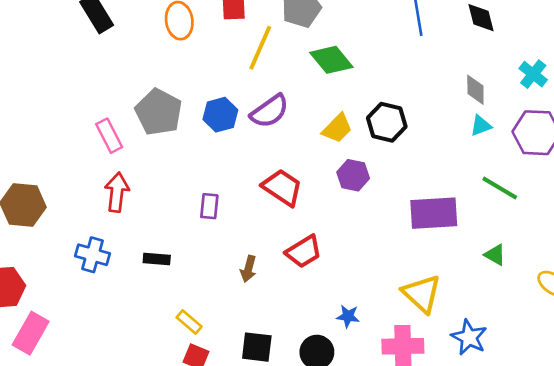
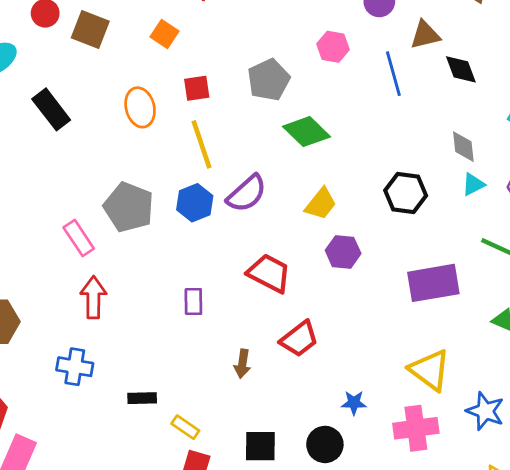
yellow line: (260, 48) -> (201, 144), moved, turned -36
black hexagon: (387, 122) -> (406, 193), moved
black rectangle: (157, 259) -> (142, 398), moved

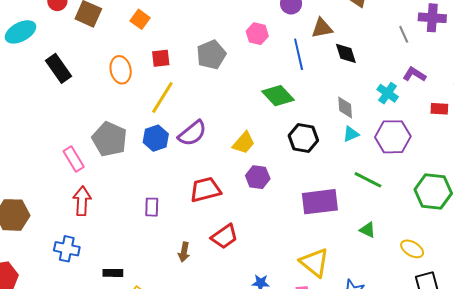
green diamond: (307, 132) -> (278, 96), moved
yellow line: (201, 144) -> (162, 98), turned 48
red trapezoid: (269, 273) -> (205, 190), turned -44

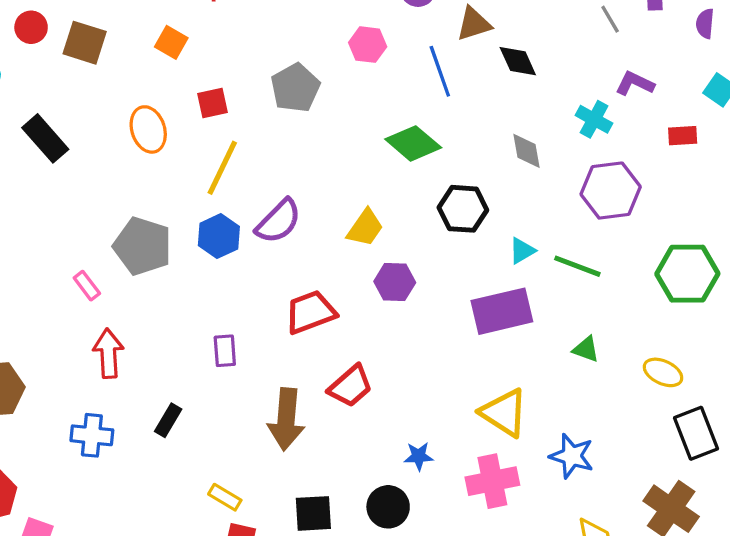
cyan triangle: (351, 134) -> (522, 251), moved
pink rectangle: (74, 159) -> (87, 286), size x0.7
brown arrow: (184, 252) -> (286, 419), size x1.8
black rectangle: (113, 273) -> (168, 420), moved, turned -54

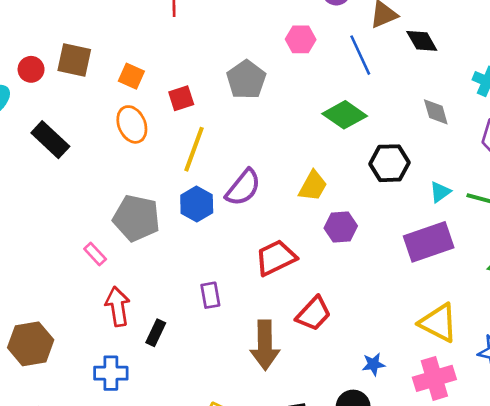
red circle: (31, 27) -> (31, 69), moved
orange square: (171, 42) -> (131, 76), moved
black rectangle: (168, 420) -> (156, 333), moved

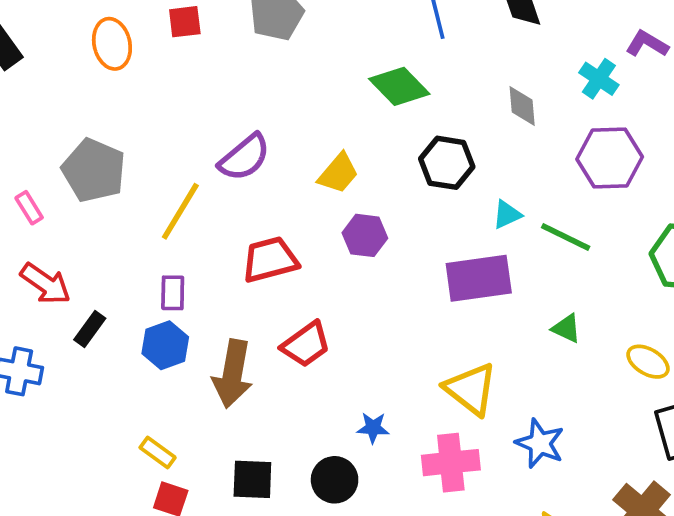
yellow line: (194, 149) -> (180, 211), moved
blue hexagon: (197, 204) -> (165, 345), moved
red arrow: (118, 306) -> (45, 284), turned 123

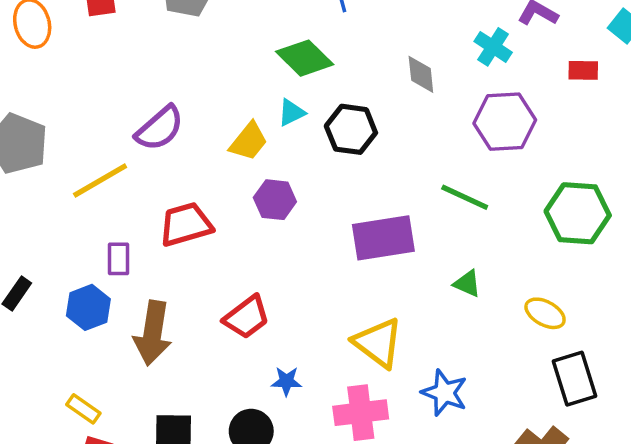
yellow line: (180, 211) -> (100, 180), turned 30
cyan triangle: (507, 215) -> (291, 113), moved
purple rectangle: (173, 293) -> (119, 259), moved
red trapezoid: (306, 344) -> (247, 317), moved

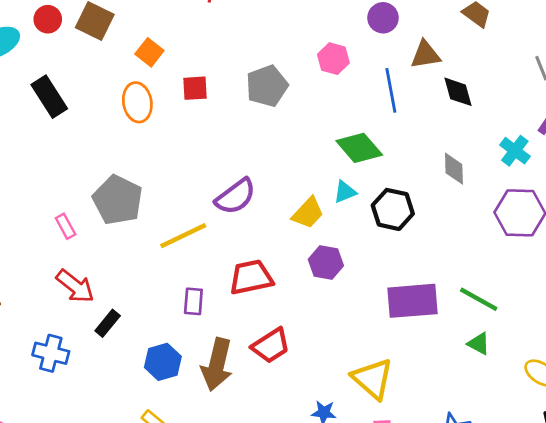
green line: (465, 197) -> (479, 299), moved
blue hexagon: (88, 307) -> (163, 362), moved
red trapezoid: (247, 317) -> (271, 346), moved
yellow triangle: (378, 343) -> (373, 379), moved

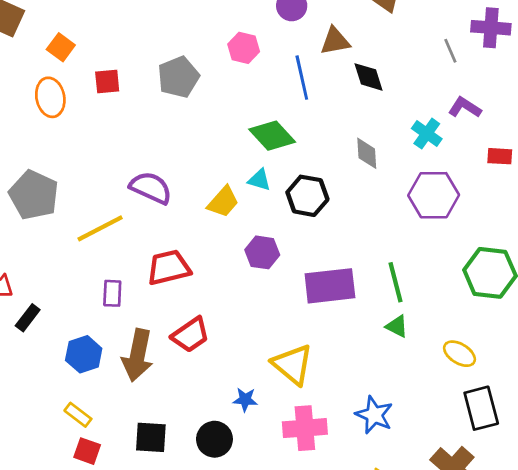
cyan triangle: (345, 192) -> (259, 180), turned 40
purple semicircle: (236, 196) -> (151, 188), turned -117
purple hexagon: (326, 262) -> (262, 252), moved
green line: (479, 299) -> (395, 282), turned 48

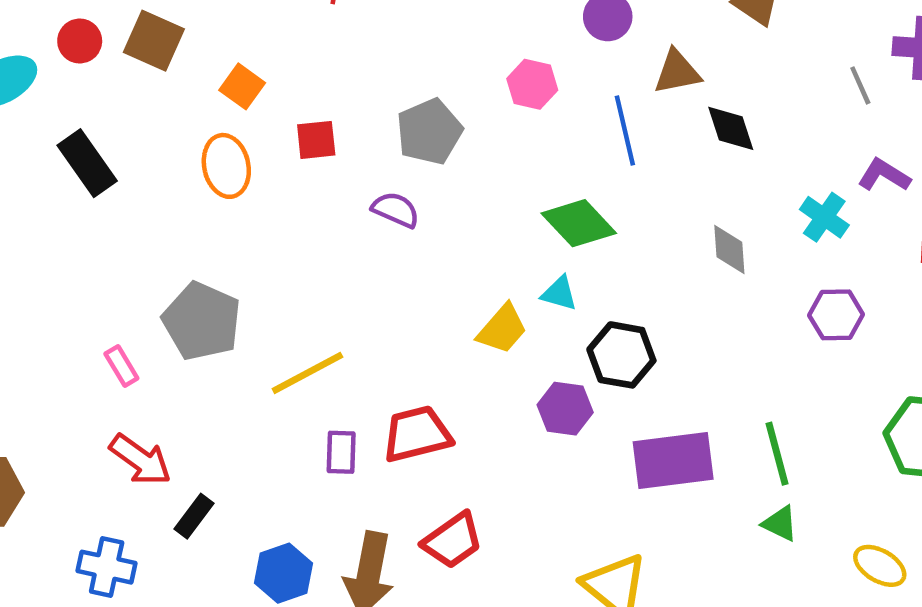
purple semicircle: (151, 188) -> (396, 210), moved, size x0.7
purple hexagon: (434, 195) -> (836, 315), size x0.7
black hexagon: (307, 196) -> (621, 355), moved
purple rectangle: (112, 293) -> (341, 452), moved

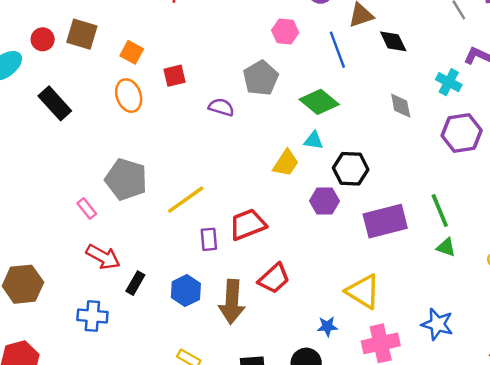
gray pentagon: (429, 132) -> (261, 78), moved
purple hexagon: (836, 315) -> (462, 133), size x1.4
blue hexagon: (284, 573) -> (186, 291), moved

